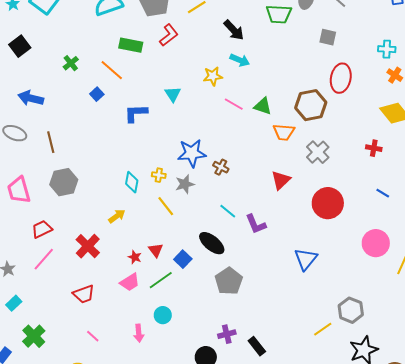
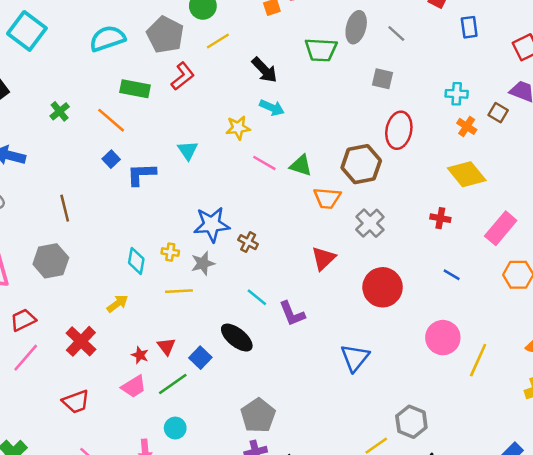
blue square: (97, 94) -> (111, 159), moved
brown line: (51, 142) -> (65, 208), moved
yellow line: (166, 206) -> (179, 291), turned -55
gray pentagon: (229, 281) -> (258, 415), moved

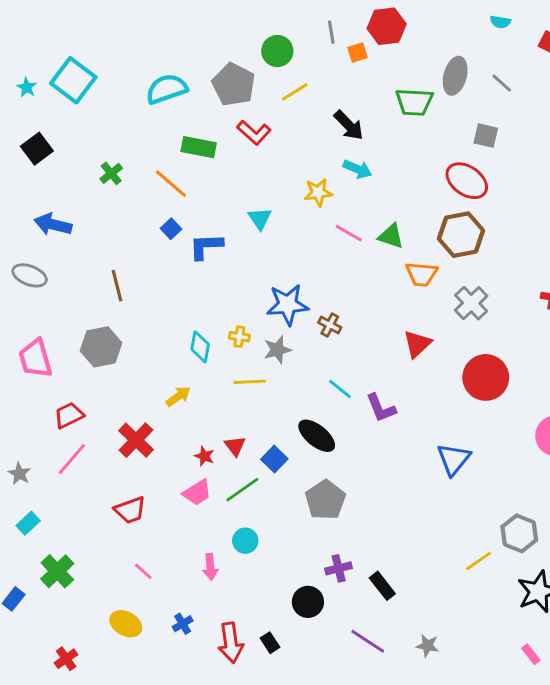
red L-shape: (183, 76) -> (254, 133), turned 80
red ellipse: (399, 130) -> (467, 181), moved, turned -66
gray pentagon: (258, 415) -> (325, 500), moved

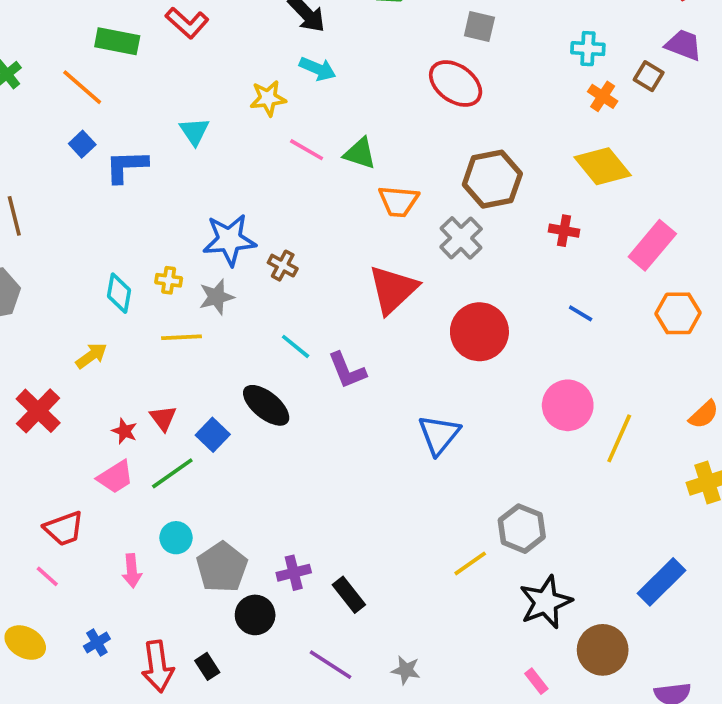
brown hexagon: (461, 235) -> (492, 179), moved
red triangle: (417, 344) -> (393, 289), size x1.4
gray pentagon: (325, 500) -> (222, 567), moved
red trapezoid: (130, 510) -> (64, 529), moved

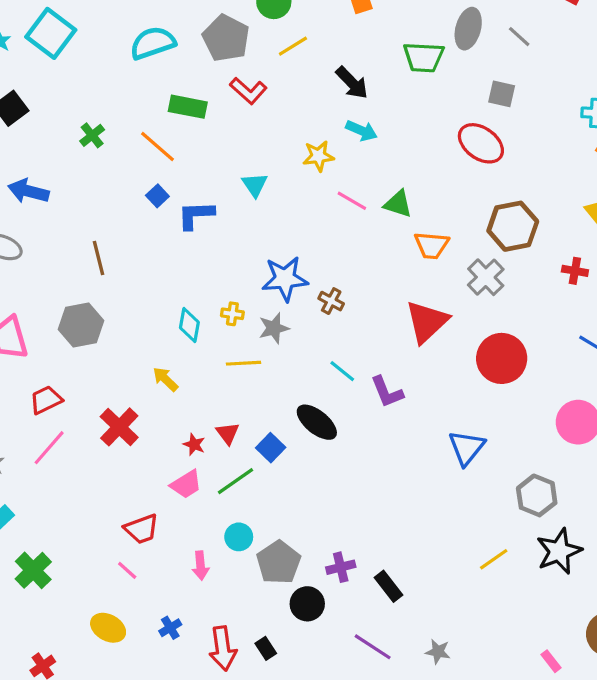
yellow arrow: (91, 356) -> (165, 379), turned -100
gray hexagon: (522, 529) -> (537, 495), moved
black star: (546, 602) -> (559, 551), moved

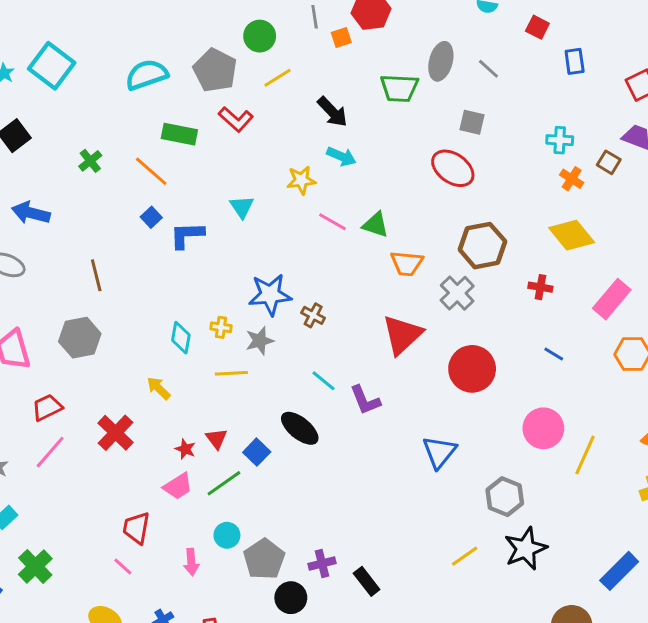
red trapezoid: (142, 529) -> (136, 528), turned 120

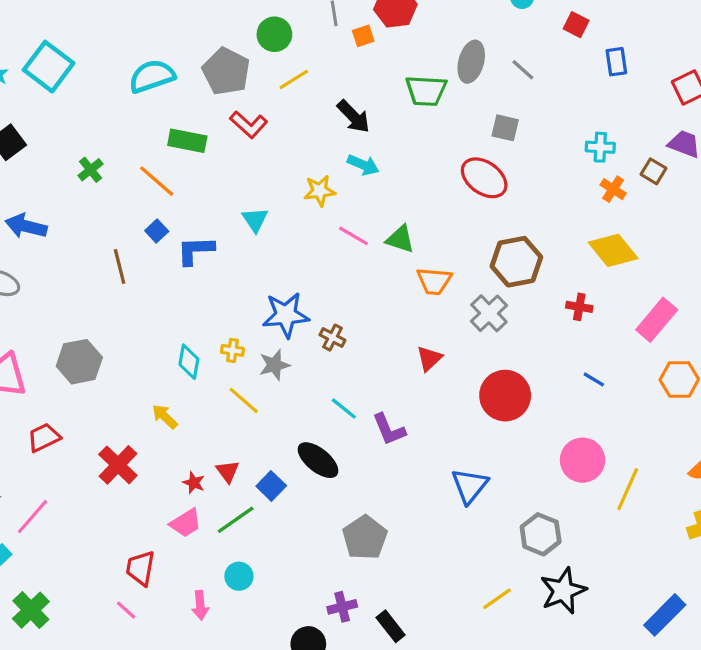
brown line: (96, 275) -> (120, 267), moved
red triangle: (402, 335) -> (429, 358), size x0.6
yellow line: (231, 373) -> (244, 400), turned 44
pink line: (50, 452) -> (32, 517), moved
gray pentagon: (264, 559) -> (365, 538), moved

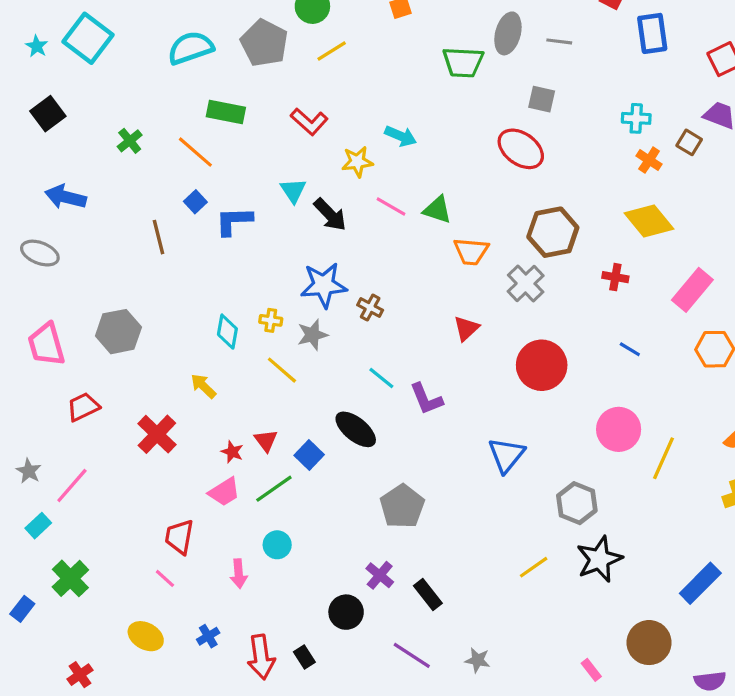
blue rectangle: (616, 62) -> (652, 33), size x1.4
gray line: (523, 70) -> (559, 41), turned -35
black arrow: (353, 117) -> (330, 215), moved
red L-shape: (249, 125) -> (309, 122), moved
purple cross: (342, 607) -> (380, 575), turned -36

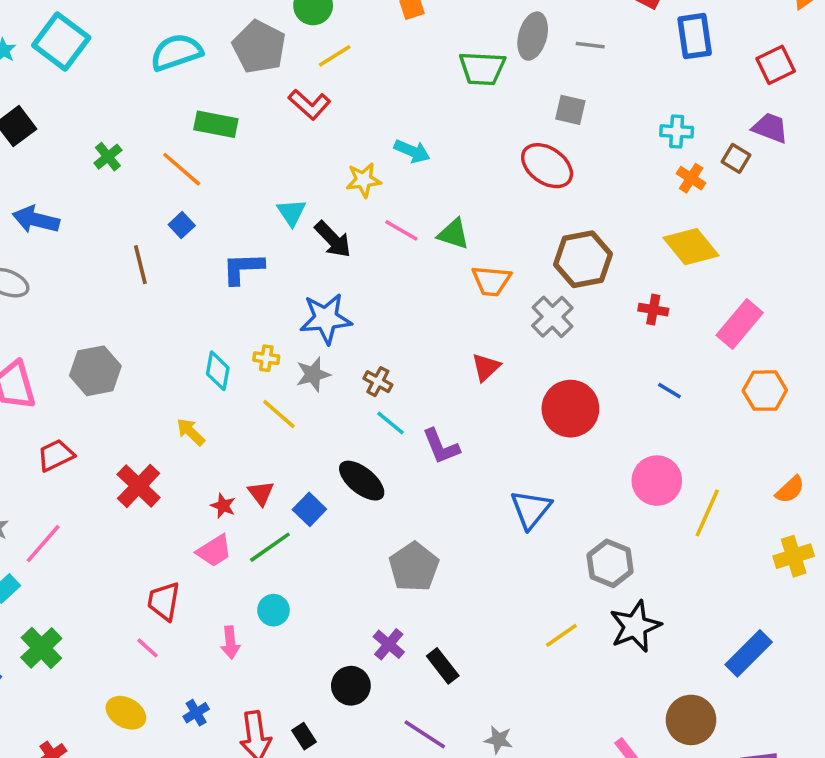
red L-shape: (309, 122) -> (309, 104), moved
blue L-shape: (234, 221) -> (243, 268), moved
brown cross: (370, 308) -> (378, 382), moved

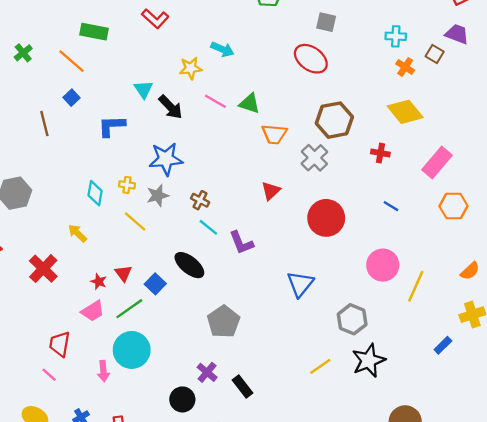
cyan circle: (273, 610) -> (132, 350), size x1.8
blue rectangle: (749, 653) -> (443, 345), moved, size x0.6

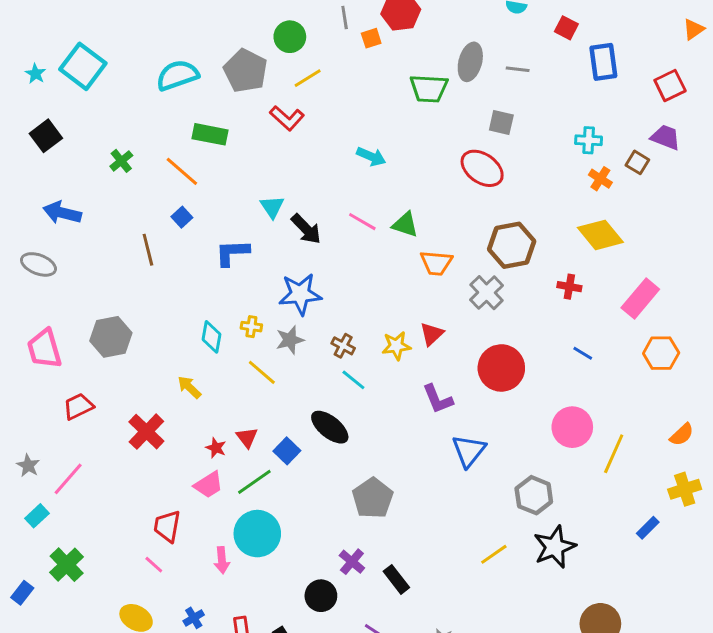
yellow star: (191, 68) -> (396, 346), moved
purple L-shape: (241, 243) -> (438, 399), moved

